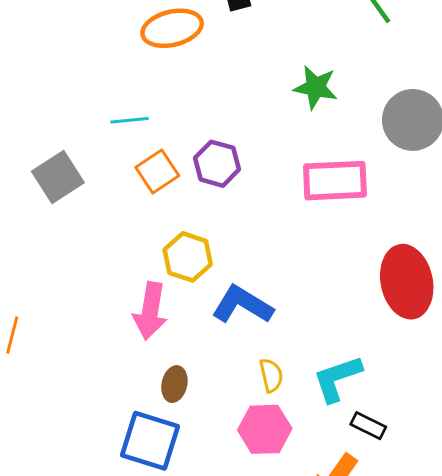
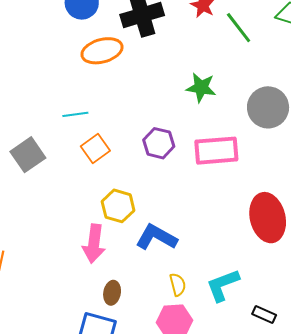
purple hexagon: (217, 164) -> (159, 143), moved
black rectangle: (368, 426) -> (264, 315), moved

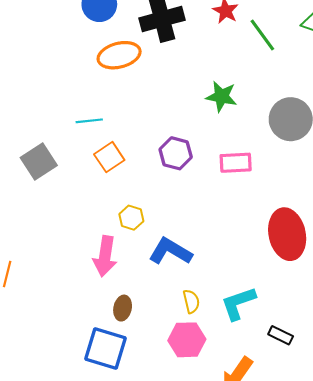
pink rectangle: (216, 151) -> (236, 163), size x0.7
yellow hexagon: (118, 206) -> (131, 218), size x0.7

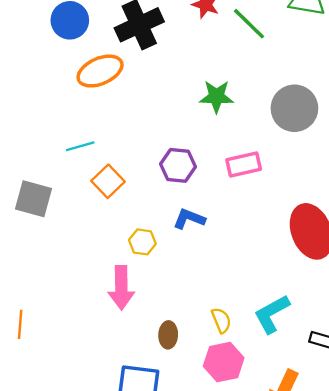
gray square: (39, 161) -> (34, 199), turned -32
blue L-shape: (170, 251) -> (189, 219), moved, size x0.7
brown ellipse: (123, 308) -> (168, 335), moved

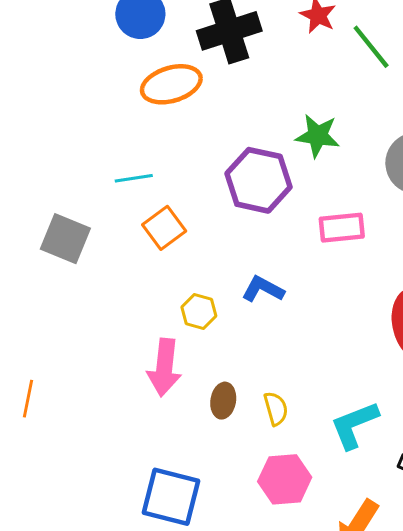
purple hexagon: (178, 165) -> (258, 180), moved, size x1.4
yellow semicircle: (221, 320) -> (276, 409), moved
brown ellipse: (168, 335) -> (223, 401), moved

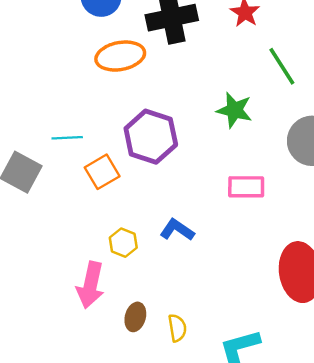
green line: (371, 47) -> (282, 66), moved
cyan line: (134, 178) -> (67, 138), moved
purple hexagon: (258, 180) -> (151, 137), moved

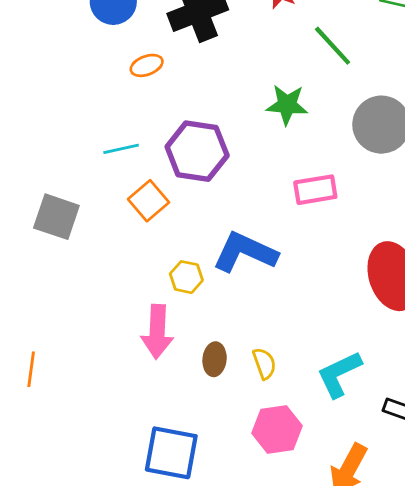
orange ellipse: (120, 56) -> (147, 65), size x0.6
cyan line: (67, 138) -> (121, 149), moved
blue L-shape: (177, 230) -> (245, 252), size x1.6

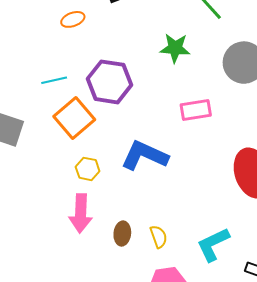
orange square: (149, 201) -> (74, 118), size x1.4
yellow hexagon: (186, 277) -> (88, 169), moved

